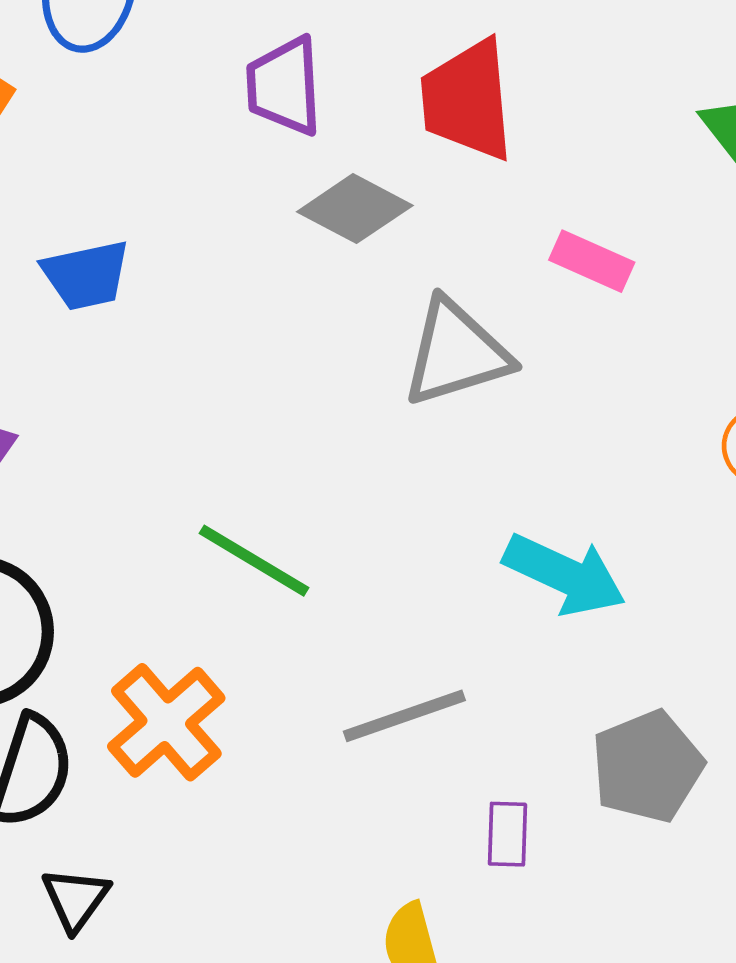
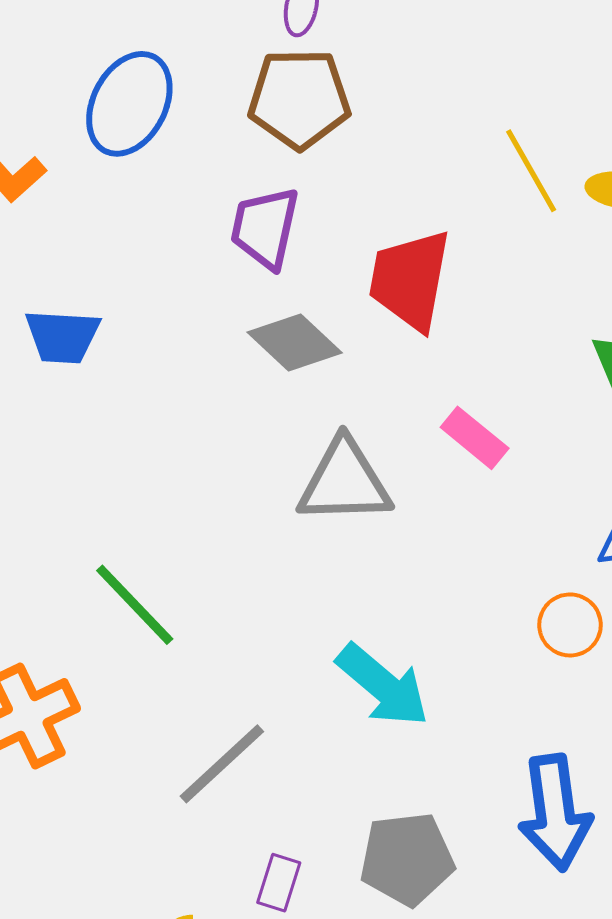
gray line: (404, 716) -> (222, 764), turned -39

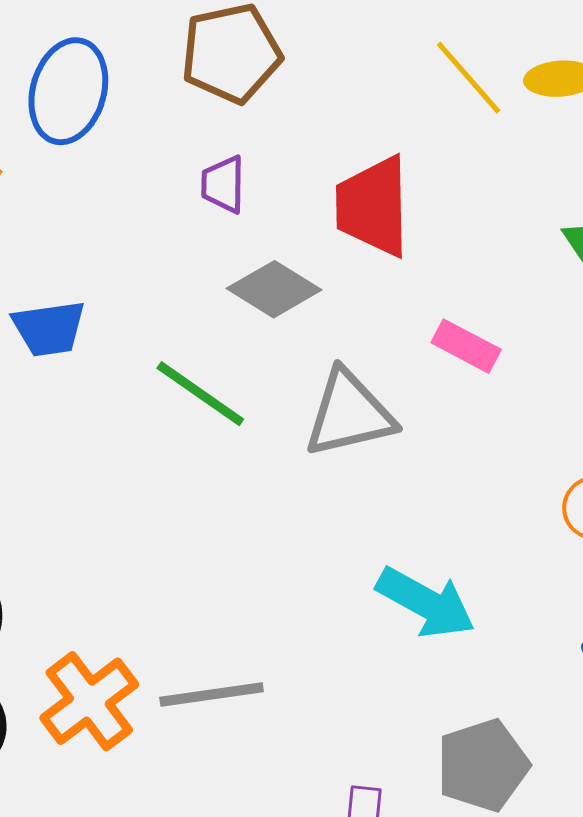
purple trapezoid: (265, 228) -> (223, 184), size x0.7
green line: (135, 605) -> (200, 394), moved
gray line: (222, 764) -> (212, 695), moved, turned 46

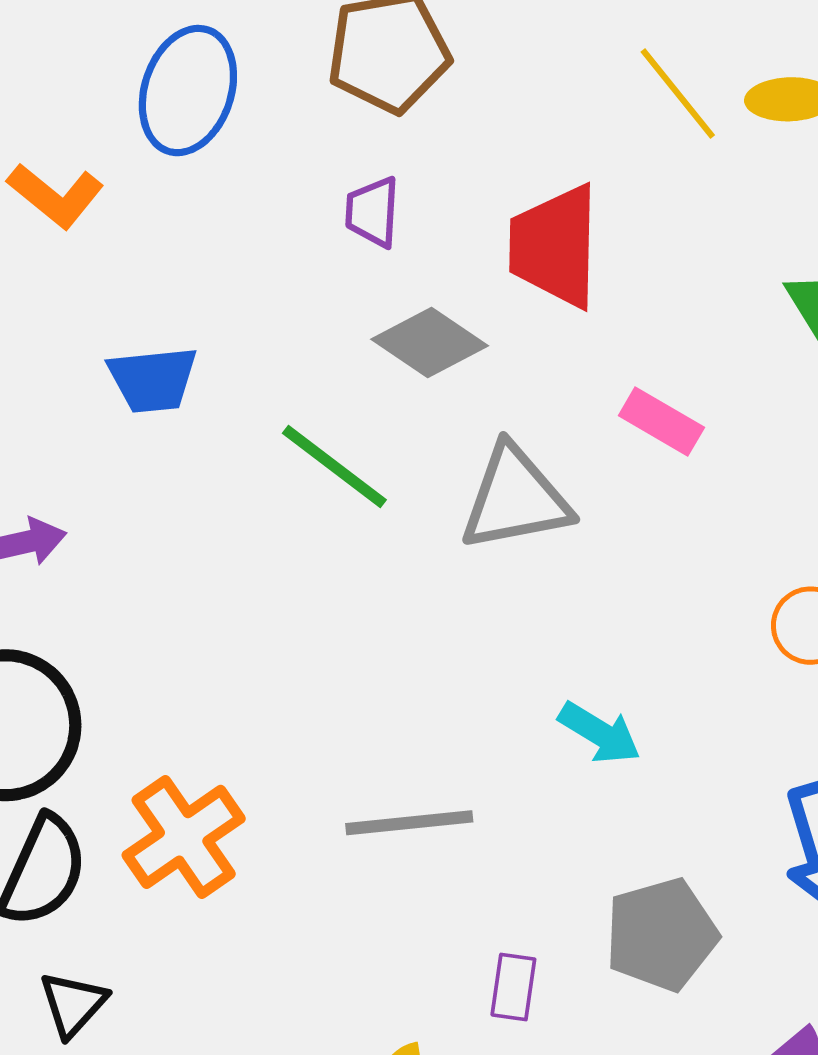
cyan arrow: (426, 603) -> (600, 733), size x0.7
gray line: (212, 695) -> (409, 823), moved

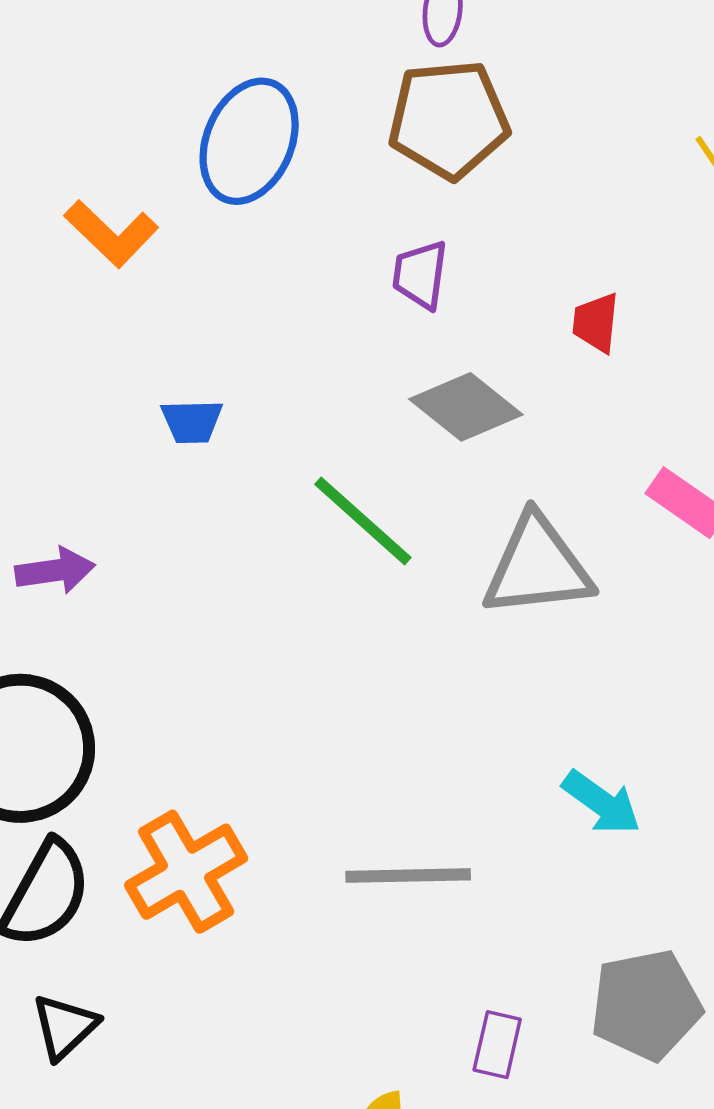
red trapezoid: (555, 246) -> (596, 323), size x0.5
blue trapezoid: (153, 379) -> (192, 421), size x0.7

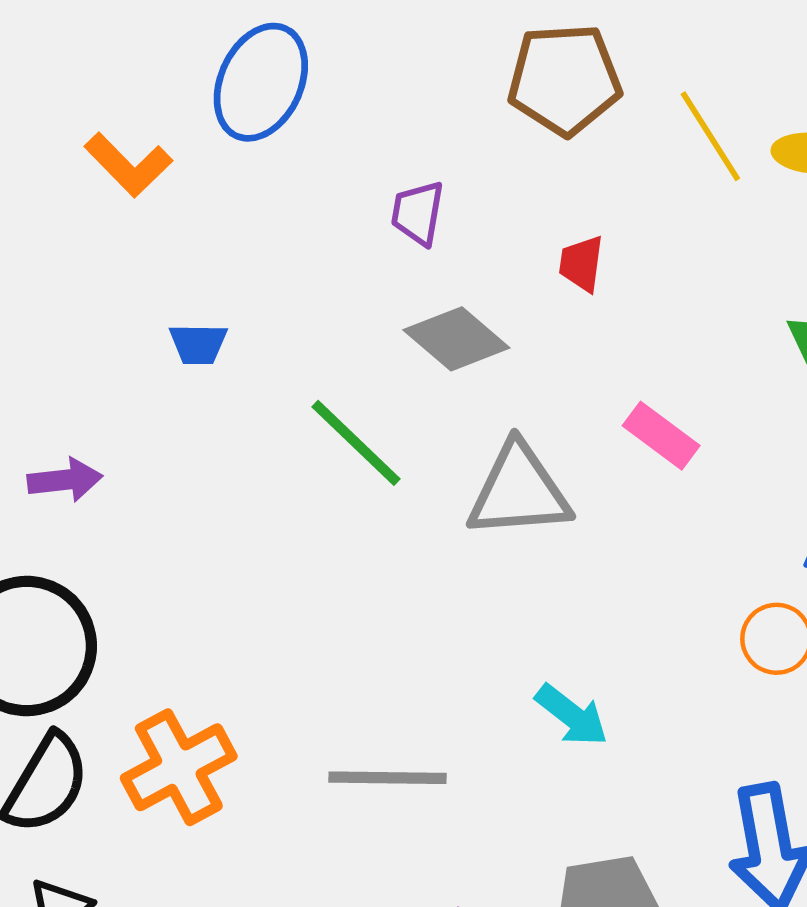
brown pentagon: (449, 119) -> (564, 79), moved

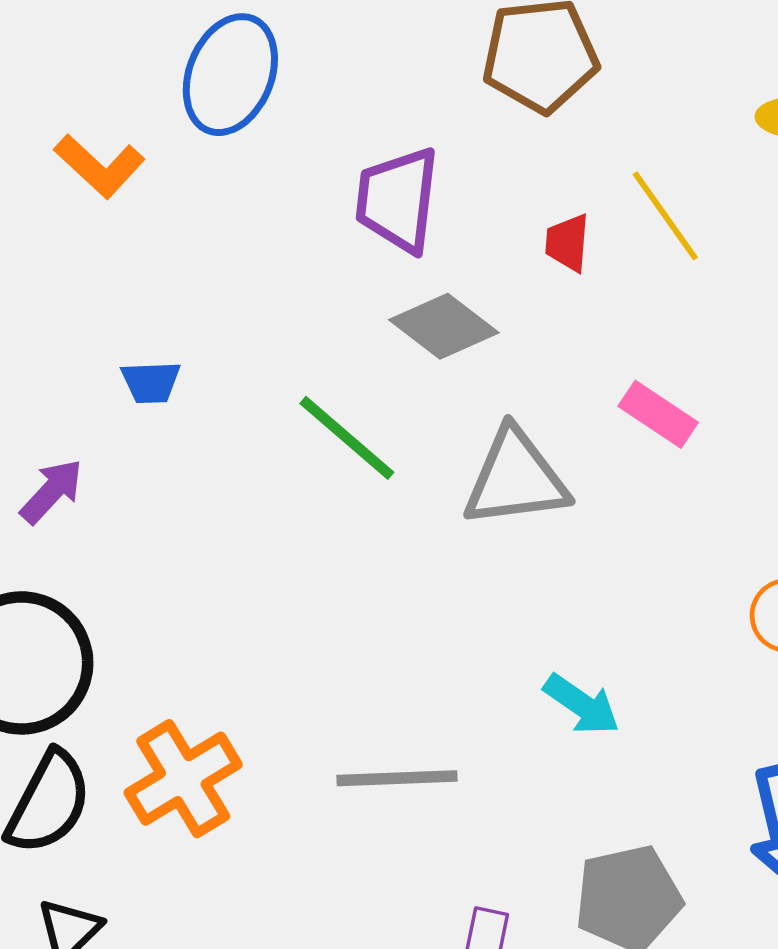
yellow line: (710, 136) -> (665, 216), moved
purple trapezoid: (418, 213) -> (398, 200), size x1.6
blue trapezoid: (198, 344) -> (151, 382), moved
purple arrow: (65, 480) -> (52, 491), turned -38

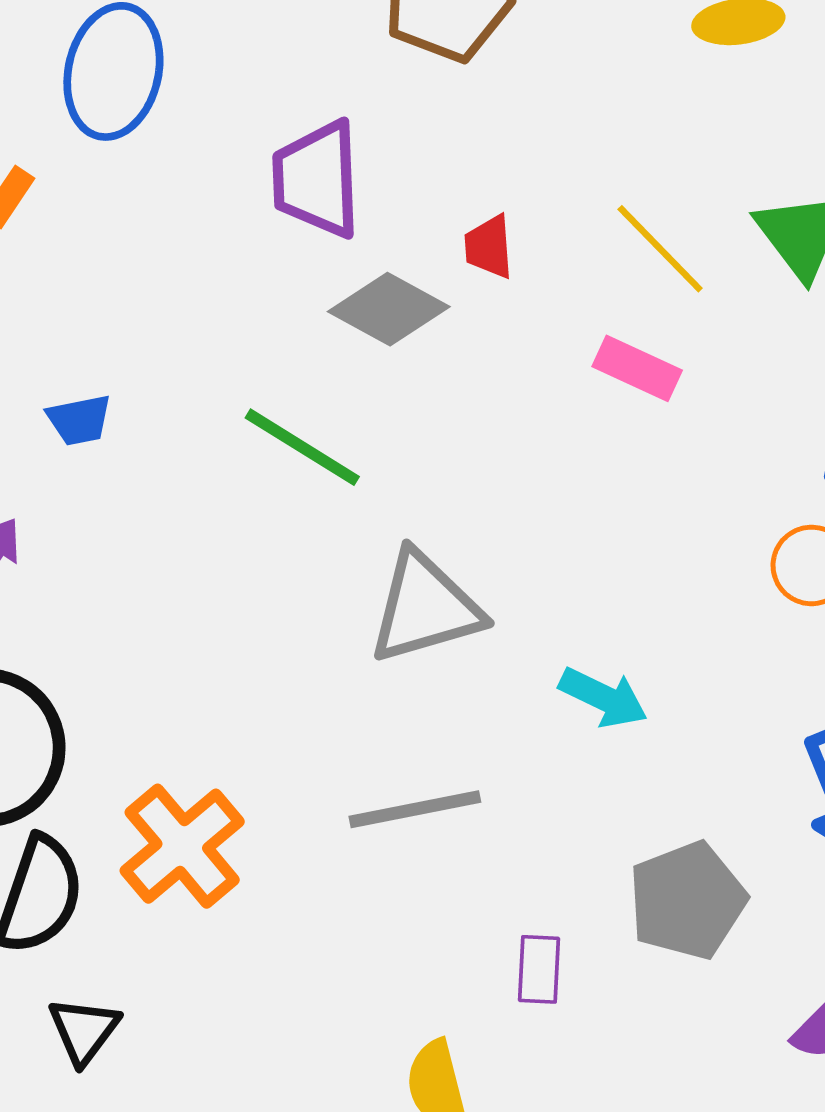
yellow line: (665, 216) -> (660, 249), moved
red trapezoid: (567, 243) -> (489, 247), moved
gray triangle: (516, 478) -> (425, 607), moved

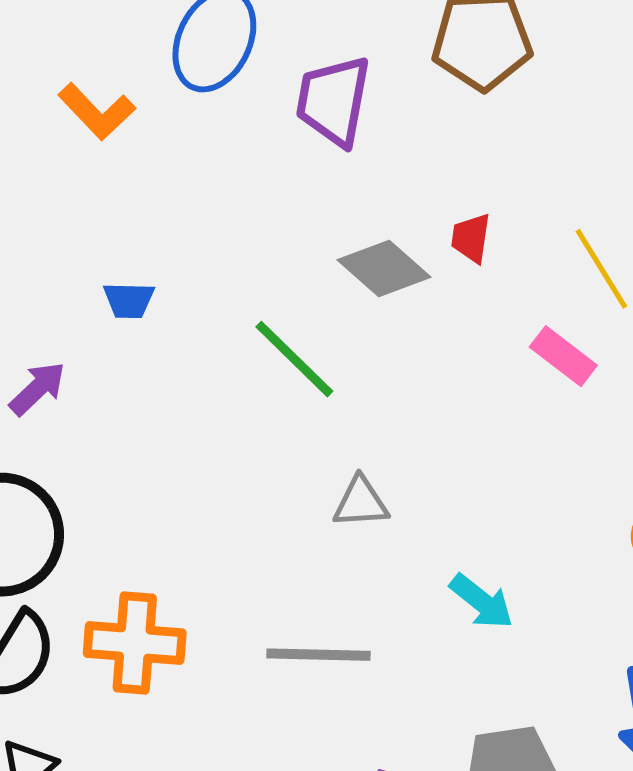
purple trapezoid: (317, 179) -> (333, 101), moved
gray triangle: (425, 607) -> (361, 502), size x0.6
orange cross: (182, 846) -> (135, 643), turned 32

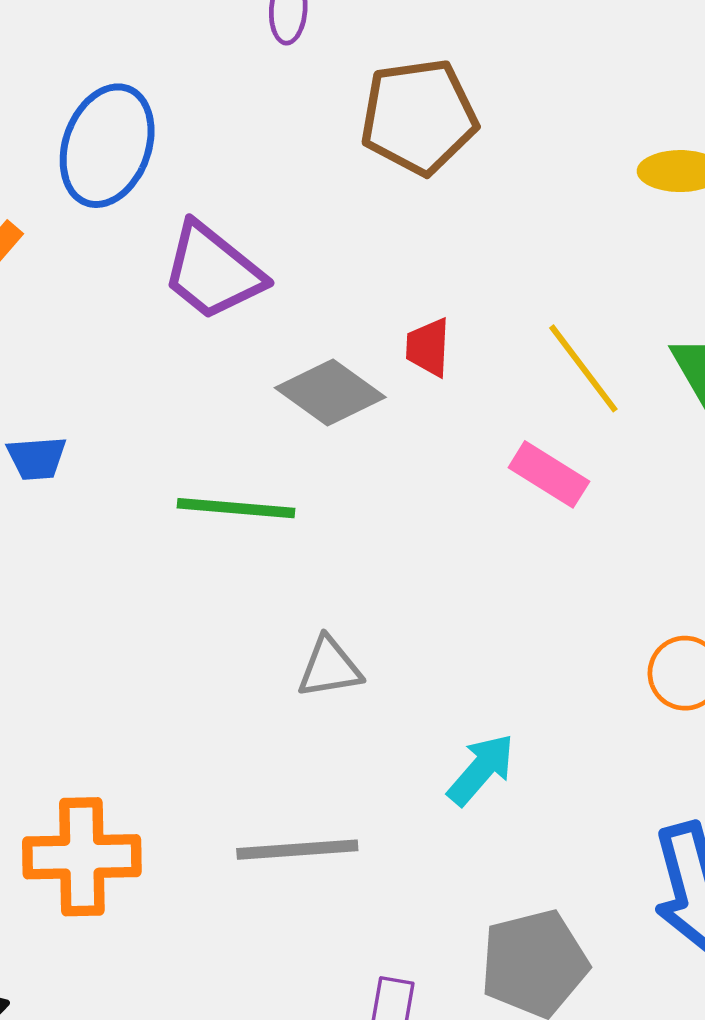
purple trapezoid: (333, 101) -> (213, 271), moved, turned -56
green line: (294, 359) -> (236, 508), turned -34
cyan arrow: (481, 601) -> (481, 769), turned -82

